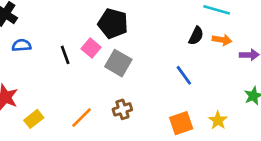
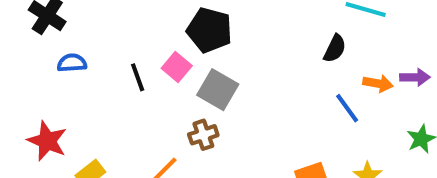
orange arrow: (222, 40) -> (378, 83), moved
blue line: (184, 75) -> (347, 108), moved
brown cross: (122, 109) -> (203, 135), moved

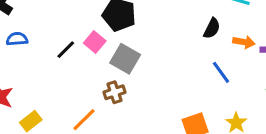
black line: (138, 77) -> (66, 50), turned 65
orange arrow: (378, 83) -> (244, 42), moved

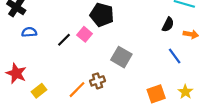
gray square: (125, 59) -> (121, 57), moved
brown cross: (114, 92) -> (98, 81), moved

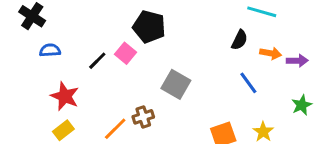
red star: (16, 73) -> (65, 96), moved

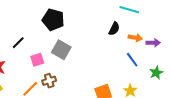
pink square: (125, 53) -> (37, 60), moved, turned 32
blue line: (248, 83) -> (132, 60), moved
gray square: (176, 84) -> (61, 50), moved

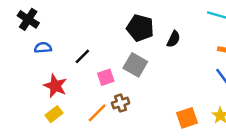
black pentagon: (53, 20) -> (140, 28), moved
black semicircle: (114, 29) -> (174, 39), moved

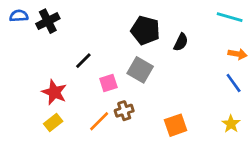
black cross: (28, 19) -> (48, 21), moved, turned 30
blue semicircle: (43, 48) -> (19, 16), moved
orange square: (187, 118) -> (176, 125), moved

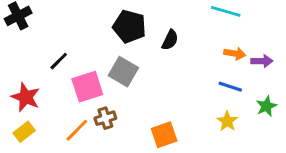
pink square: (108, 83) -> (87, 87), size x1.5
blue line: (234, 83) -> (230, 87), turned -36
yellow star: (231, 124) -> (227, 121), moved

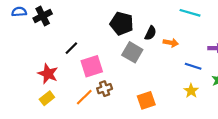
orange arrow: (235, 54) -> (171, 43), moved
gray square: (123, 72) -> (132, 52), moved

